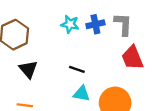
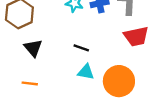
red trapezoid: (132, 58) -> (136, 36), turned -80

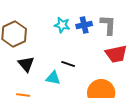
cyan triangle: (86, 72) -> (53, 78), moved

